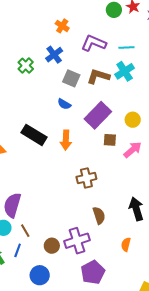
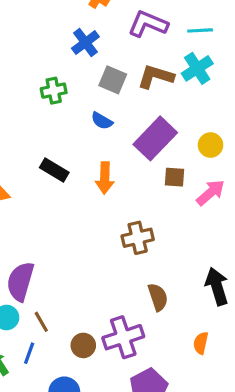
green cross: (26, 66) -> (54, 91), moved, turned 35
black rectangle: (34, 135) -> (54, 170), size x0.7

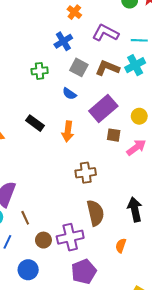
brown semicircle: (158, 297) -> (95, 213), size x1.4
brown line: (41, 322) -> (25, 218), moved

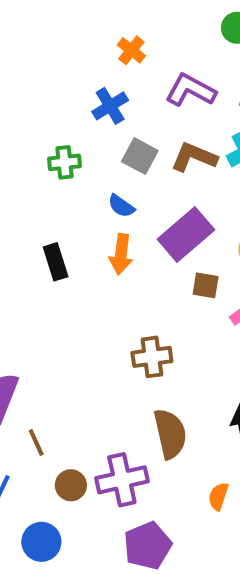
black rectangle: (35, 123) -> (56, 262), turned 36
orange arrow: (68, 131) -> (121, 254), moved

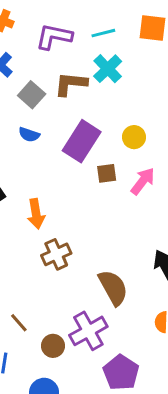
gray square: (140, 156) -> (32, 95), turned 30
orange arrow: (121, 254) -> (36, 214), moved
brown cross: (152, 357) -> (56, 254), moved

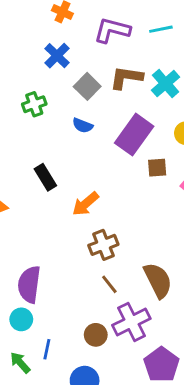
cyan cross: (108, 69) -> (166, 84), moved
orange arrow: (36, 214) -> (85, 204), turned 56
brown line: (19, 323) -> (109, 284), moved

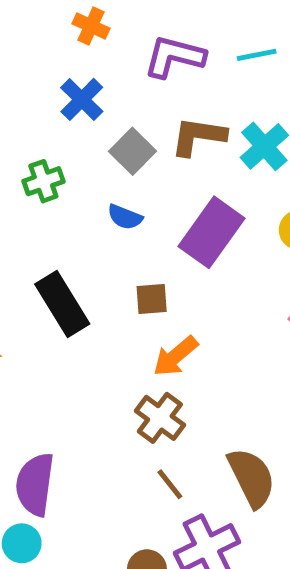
brown square: (157, 168) -> (152, 299), moved
black rectangle: (45, 177) -> (62, 304), size x1.4
orange arrow: (85, 204) -> (175, 356), moved
brown cross: (103, 245) -> (160, 418), turned -32

